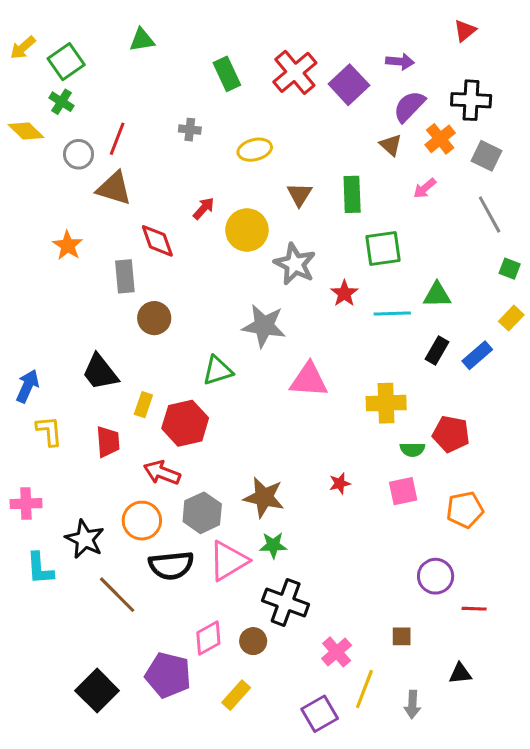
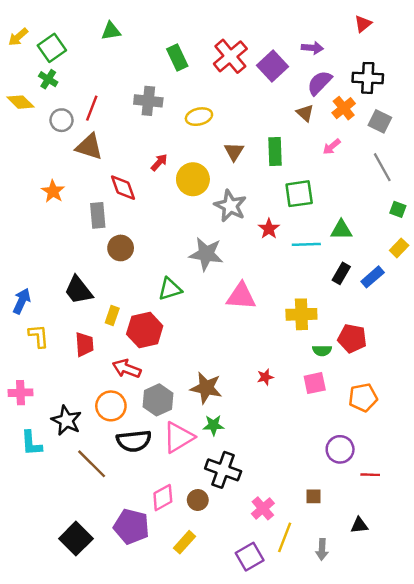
gray cross: (190, 130) -> (148, 101), size x1.6

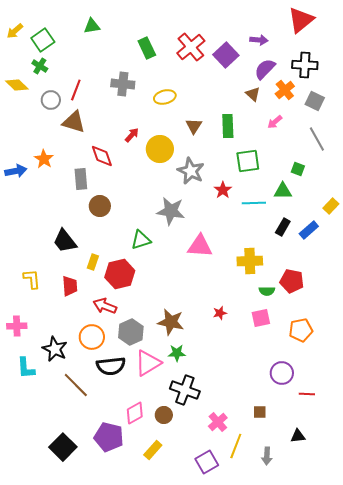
red triangle: (363, 24) -> (301, 20), size x1.8
green square: (398, 209) -> (298, 169), moved
blue arrow: (22, 301) -> (16, 171), moved, turned 55

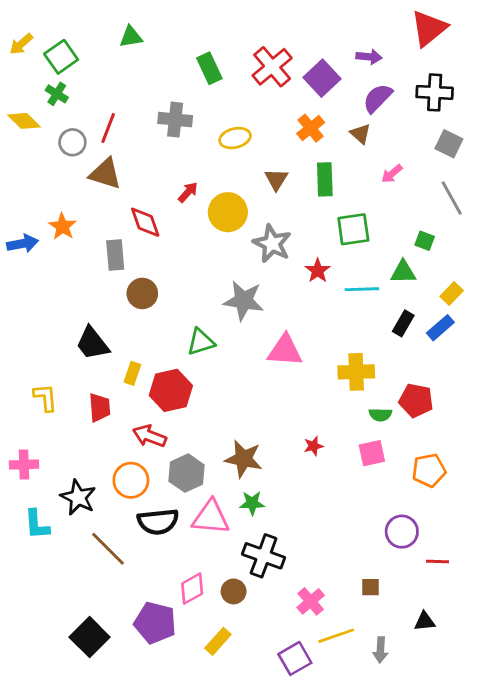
orange cross: (285, 90) -> (311, 128), moved
yellow rectangle: (331, 206) -> (452, 293), moved
pink triangle: (148, 363) -> (211, 517), turned 36
yellow line: (236, 446) -> (336, 636), turned 50

